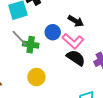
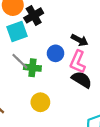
pink L-shape: (73, 41) -> (78, 62), turned 75

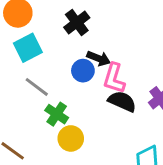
black cross: (34, 15) -> (77, 23), moved
black arrow: (80, 40) -> (99, 58), moved
green cross: (32, 68) -> (57, 114), moved, turned 35

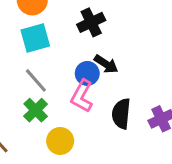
pink L-shape: (114, 78) -> (82, 96), moved
black semicircle: (122, 101) -> (121, 114), turned -120
green cross: (57, 114) -> (36, 110), moved

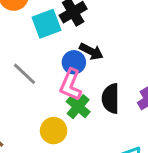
cyan square: (35, 38) -> (46, 24), moved
green cross: (36, 110) -> (78, 107), moved

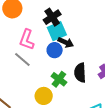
cyan square: (46, 24) -> (57, 31), moved
pink L-shape: (71, 85) -> (27, 40), moved

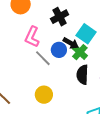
cyan square: (57, 31) -> (86, 34), moved, turned -36
gray line: (22, 60) -> (43, 58), moved
green cross: (59, 79) -> (80, 52), moved

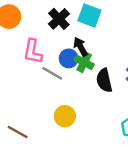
cyan square: (86, 34) -> (89, 16), moved
black arrow: (71, 43) -> (80, 47), turned -133
green cross: (80, 52) -> (84, 62), moved

